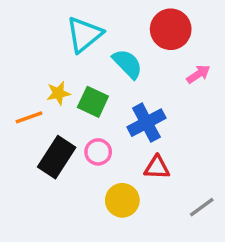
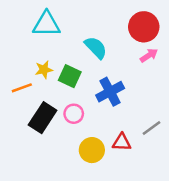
red circle: (171, 29) -> (144, 27), moved
cyan triangle: (84, 34) -> (46, 24), moved, turned 40
red triangle: (157, 167) -> (122, 142), moved
gray line: (202, 207) -> (152, 128), moved

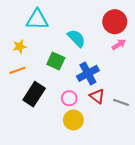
yellow star: (44, 70) -> (20, 47), moved
pink circle: (74, 114) -> (69, 98), moved
gray line: (152, 128) -> (121, 102), turned 56
red triangle: (122, 142) -> (97, 96), moved, turned 35

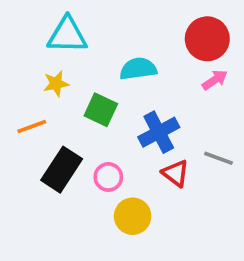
cyan semicircle: (76, 38) -> (138, 69), turned -54
yellow star: (20, 47) -> (56, 84), moved
pink circle: (69, 98) -> (108, 177), moved
gray line: (121, 102) -> (218, 158), moved

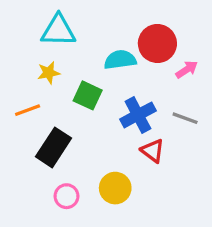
red circle: (207, 39) -> (157, 44), moved
gray line: (218, 158) -> (185, 118), moved
pink circle: (108, 177) -> (66, 196), moved

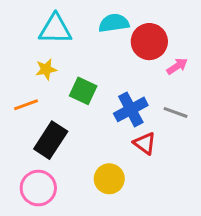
cyan semicircle: (120, 60) -> (114, 23), moved
pink circle: (66, 196) -> (38, 188), moved, size x1.5

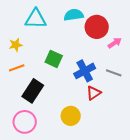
yellow star: (46, 69) -> (16, 45), moved
red triangle: (145, 143) -> (94, 93), turned 49

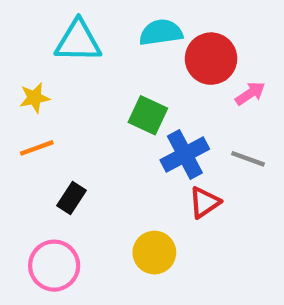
green square: (54, 59) -> (148, 115), moved
black rectangle: (33, 91) -> (72, 198), size x0.6

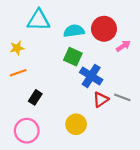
cyan semicircle: (161, 32) -> (74, 31), moved
blue cross: (185, 154) -> (91, 76), turned -30
gray line: (248, 159) -> (122, 97), moved

